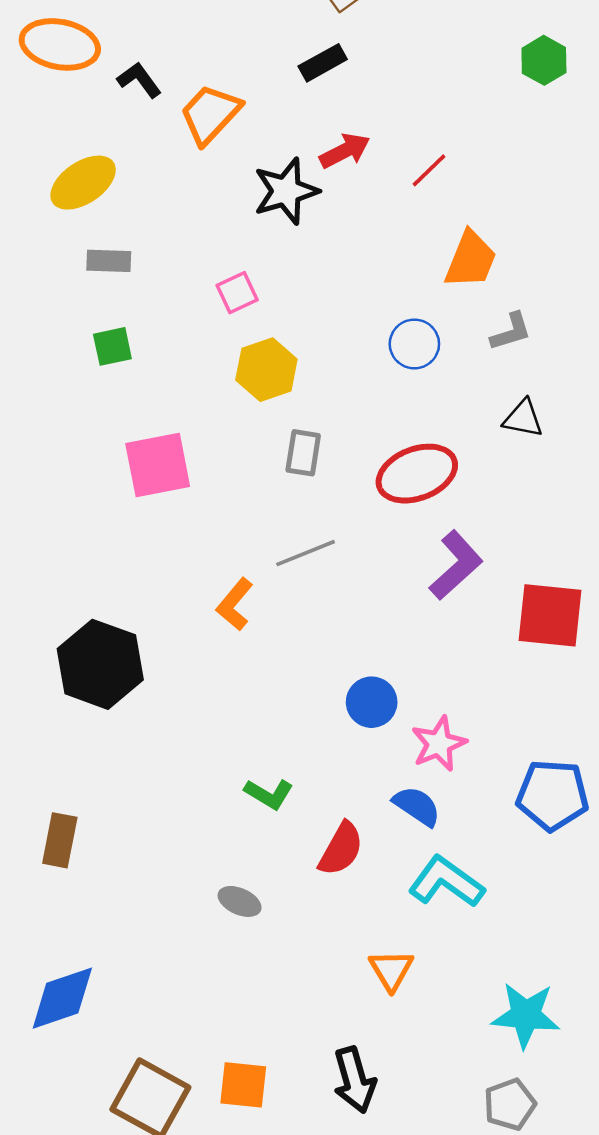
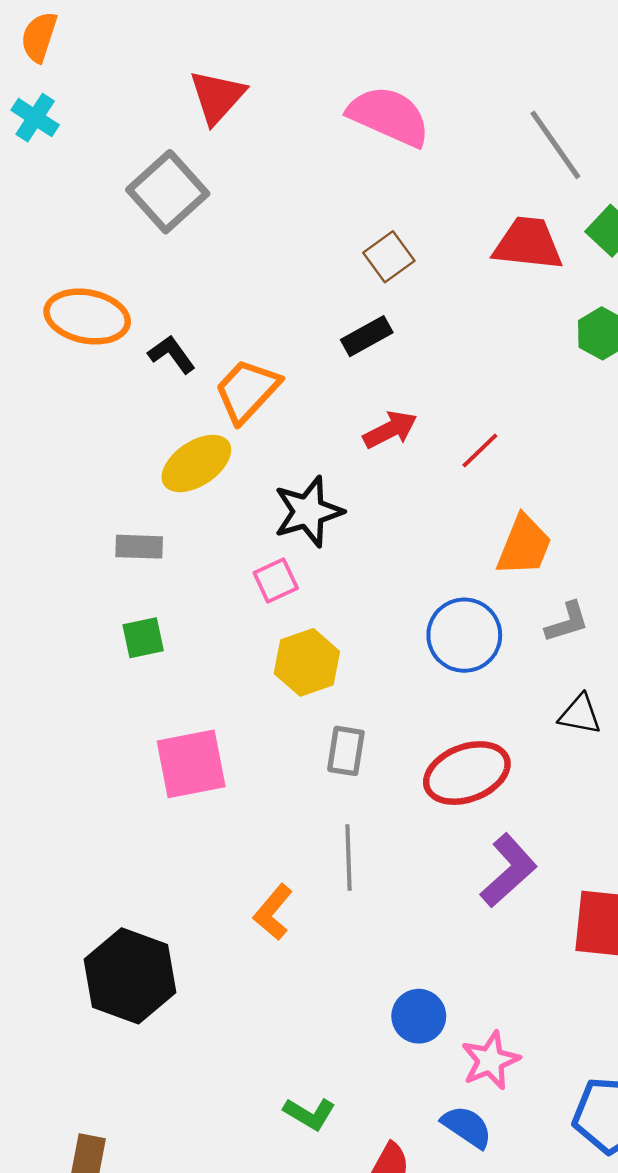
yellow ellipse: (83, 183) -> (196, 463), moved
black star: (286, 191) -> (308, 512), moved
blue circle: (414, 344) -> (464, 635), size x1.4
gray line: (306, 553) -> (349, 858), turned -70

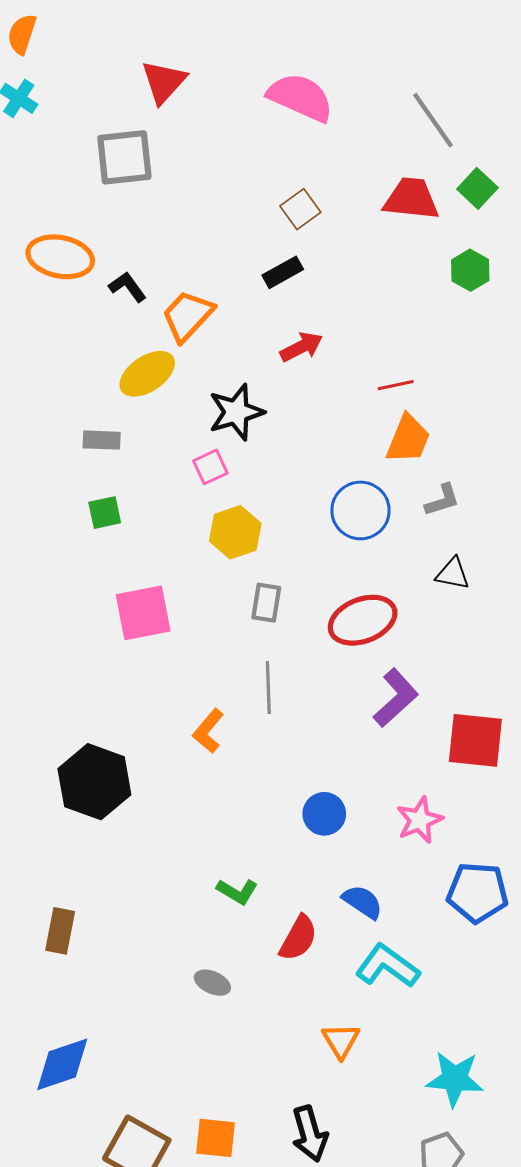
gray square: (168, 192) -> (124, 157), turned 36
red line: (480, 450) -> (396, 385), moved, turned 32
pink star: (490, 1060) -> (420, 820), moved

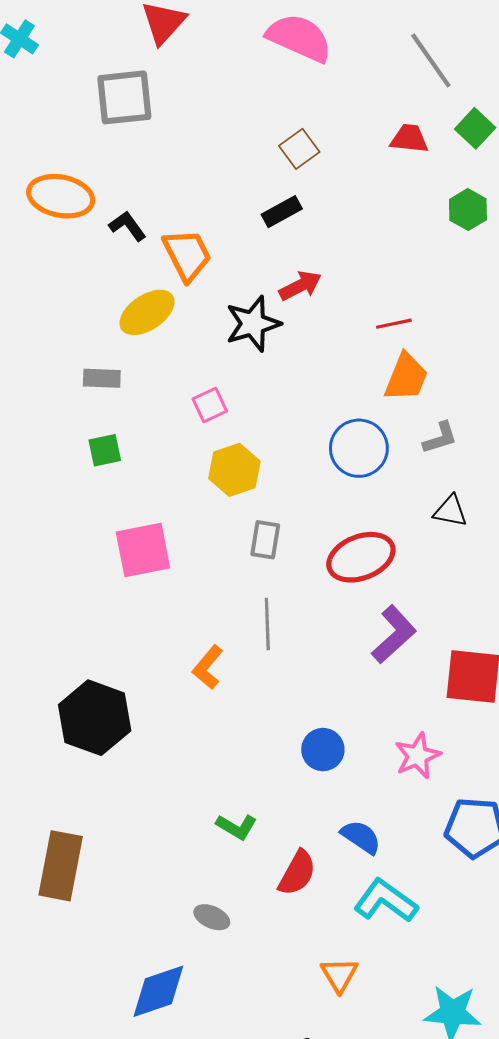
red trapezoid: (411, 199) -> (409, 139), size x0.7
orange trapezoid: (188, 316) -> (187, 255), turned 110
black star: (236, 412) -> (253, 324), moved
brown rectangle: (60, 931) -> (61, 866), size x1.5
blue diamond: (62, 1064) -> (158, 991), moved

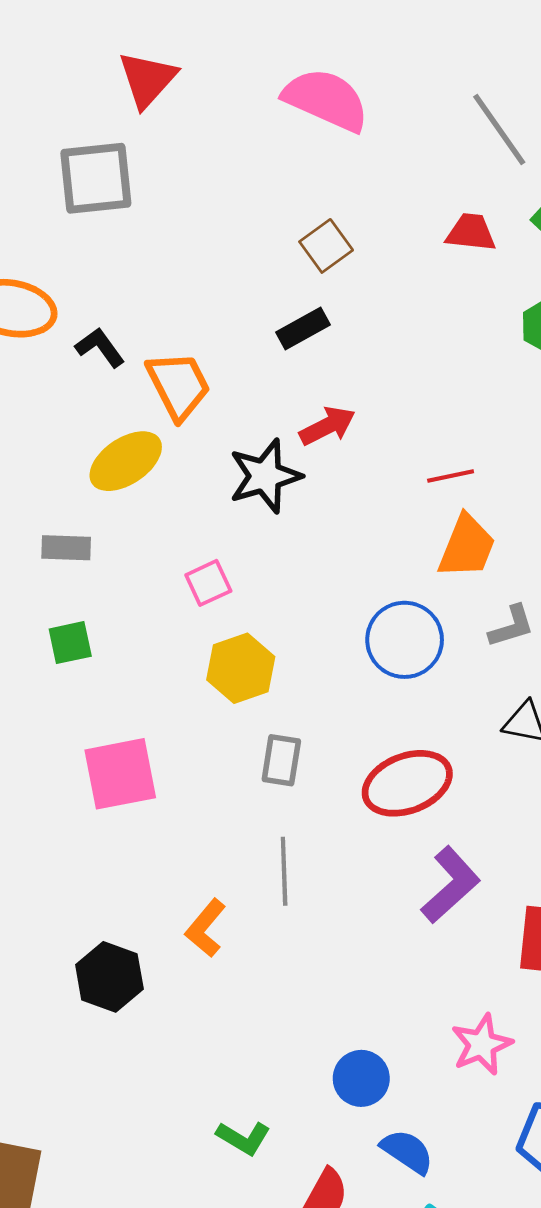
black hexagon: (95, 718) -> (109, 977), moved, size x0.7
blue circle: (323, 750) -> (361, 1078), moved

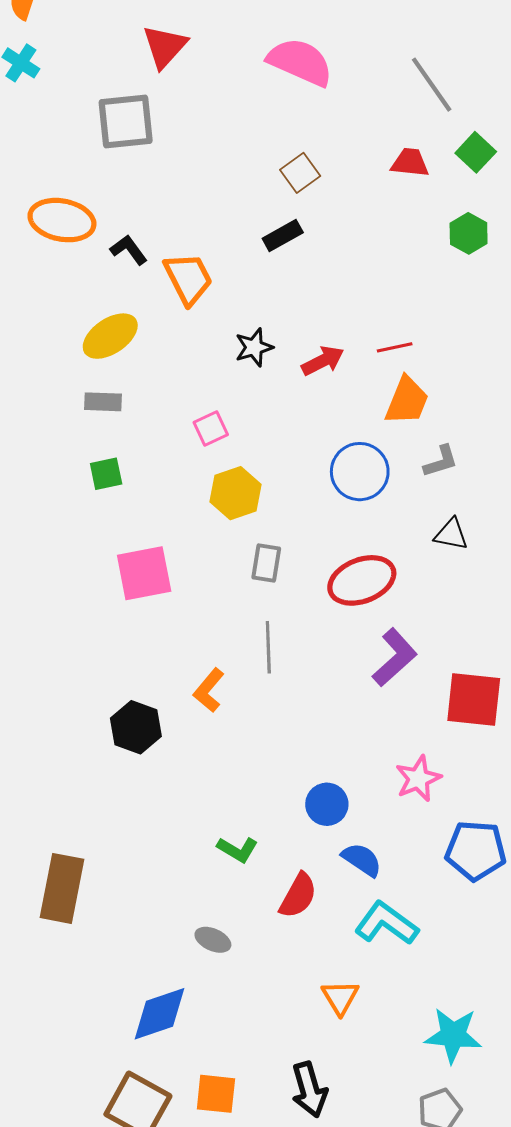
red arrow: (327, 426) -> (323, 361), moved
yellow ellipse: (126, 461) -> (110, 336), moved
black star: (265, 476) -> (254, 347), size x0.7

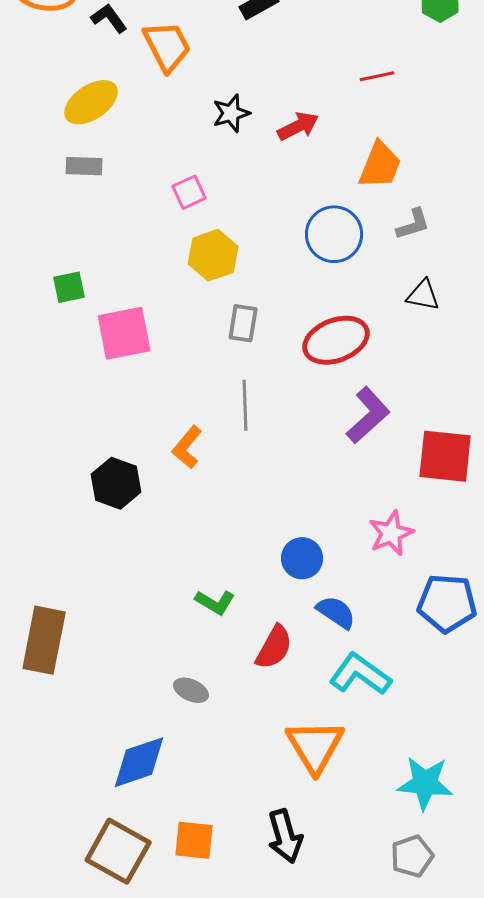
red line: (395, 347) -> (377, 76), moved
green square: (106, 474) -> (69, 287), moved
orange triangle: (340, 997) -> (315, 746), size x1.6

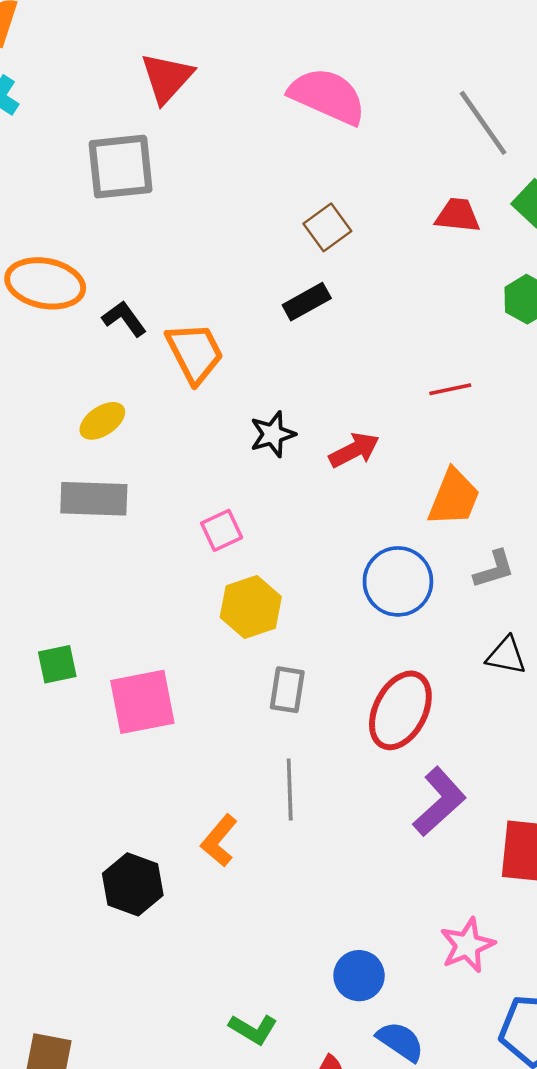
yellow ellipse: (91, 102) -> (102, 421), size x0.7
gray rectangle: (84, 166) -> (94, 499), size x1.5
green square: (69, 287) -> (57, 664), moved
red ellipse: (336, 340) -> (400, 710), turned -42

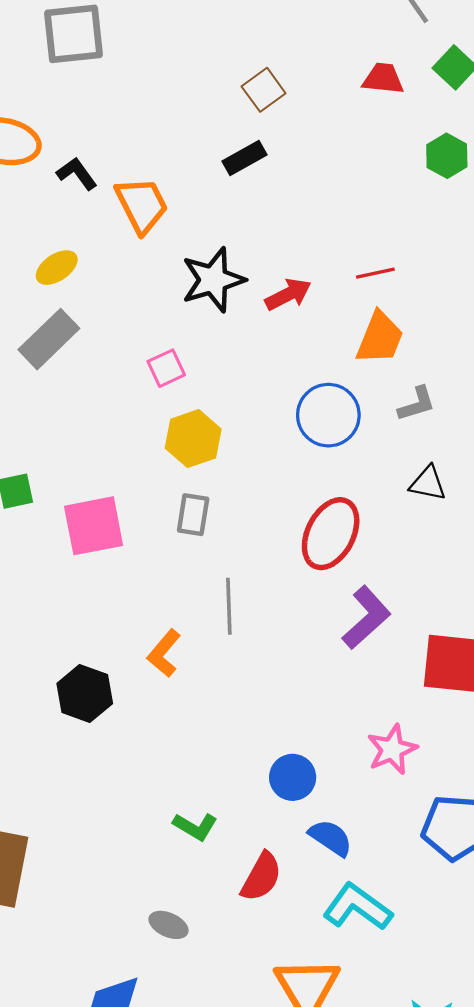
red line: (450, 389) -> (375, 273), moved
black star: (273, 434) -> (213, 280), size x1.5
gray rectangle: (94, 499) -> (49, 339), turned -46
gray rectangle: (287, 690) -> (193, 515), moved

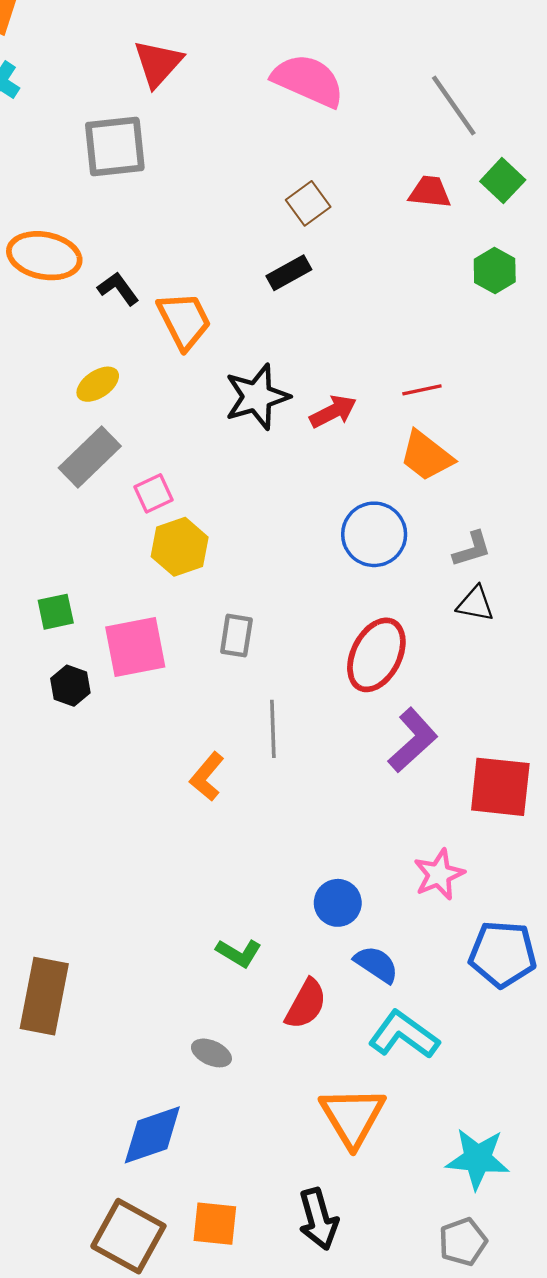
orange trapezoid: (380, 338) -> (426, 456), turned 106
pink square: (166, 368) -> (153, 493), moved
gray L-shape: (417, 404) -> (472, 549), moved
yellow hexagon: (193, 439) -> (180, 547), moved
black hexagon: (85, 694) -> (70, 686), moved, size x0.7

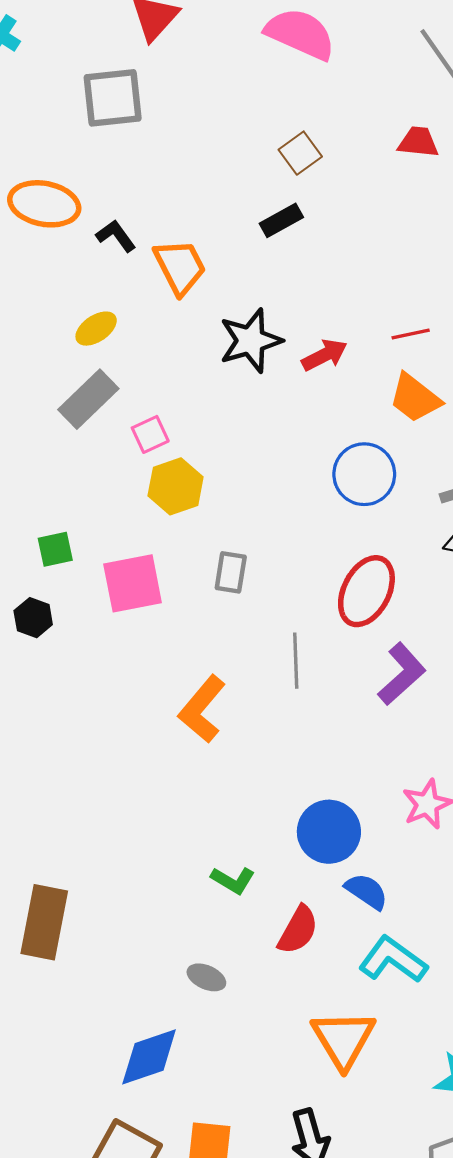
black hexagon: (70, 686) -> (33, 618), moved
gray line: (273, 729) -> (296, 661), moved
orange L-shape: (207, 777) -> (202, 709), size x1.4
blue circle: (338, 903) -> (329, 832), size x1.4

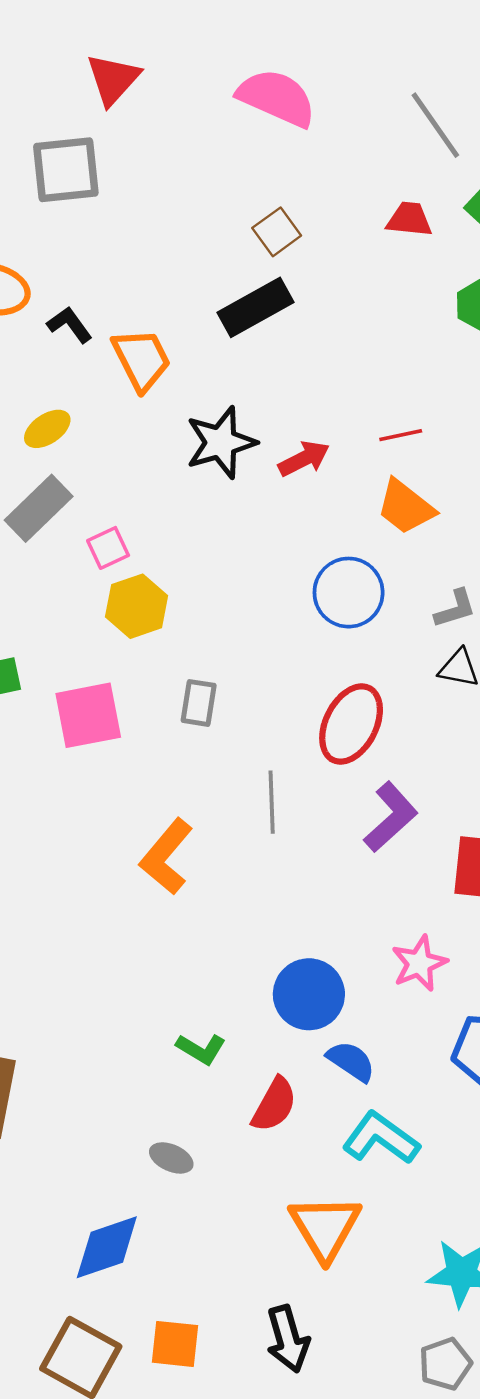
black rectangle: (281, 220) -> (256, 307), size x1.5

